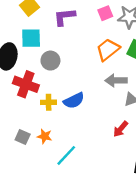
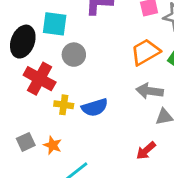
gray square: (23, 137) -> (26, 142), turned 32

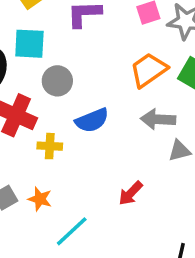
blue semicircle: (95, 107) -> (92, 120), moved
red arrow: (146, 151) -> (131, 193), moved

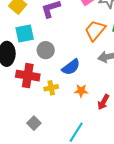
orange star: (40, 199) -> (81, 91), moved

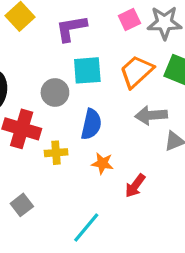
cyan square: (25, 34) -> (87, 70), moved
blue semicircle: (71, 67) -> (91, 124), turned -48

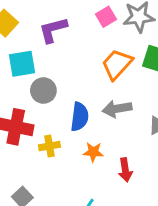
cyan square: (87, 70) -> (22, 64), moved
gray arrow: (151, 115) -> (117, 109), moved
red arrow: (135, 186) -> (125, 170), turned -40

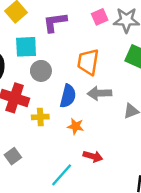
orange trapezoid: (117, 64) -> (88, 62), moved, turned -40
red arrow: (125, 170) -> (93, 156), moved, turned -72

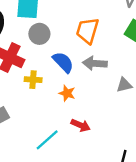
blue semicircle: (68, 96) -> (63, 62), turned -65

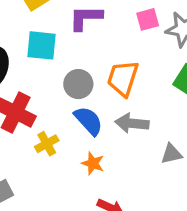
gray circle: (39, 34) -> (78, 84), moved
yellow cross: (33, 80) -> (47, 144), turned -35

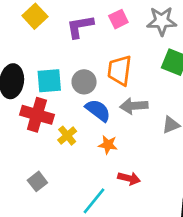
pink square: (148, 19) -> (118, 19), moved
cyan square: (42, 45) -> (49, 81), moved

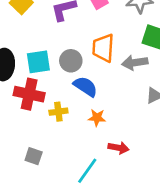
gray arrow: (134, 106) -> (135, 63), moved
yellow cross: (67, 136) -> (58, 112), turned 36
gray square: (37, 181) -> (34, 156), turned -30

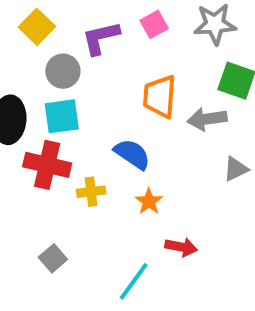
gray circle: (71, 61) -> (63, 71), moved
orange star: (97, 118) -> (149, 201), turned 30
gray square: (34, 156) -> (53, 258), turned 30

